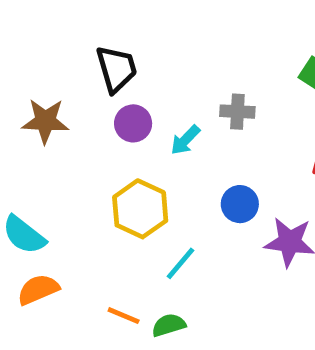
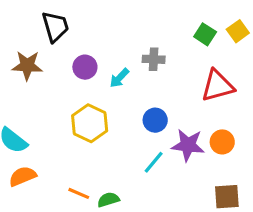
black trapezoid: (116, 69) -> (55, 27), moved
cyan line: (181, 263) -> (154, 162), moved

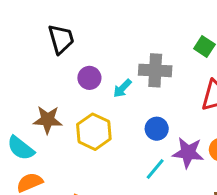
gray cross: (154, 59) -> (155, 70), size x1.5
brown star: (27, 66) -> (48, 120), moved

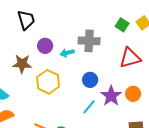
cyan arrow: (122, 88) -> (67, 53), turned 32
brown star: (48, 120) -> (22, 64), moved
purple star: (188, 153) -> (111, 96), turned 30

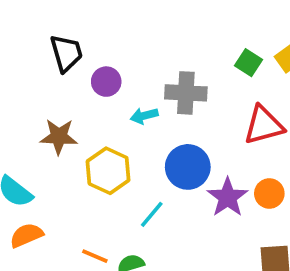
purple circle: (45, 46) -> (106, 82), moved
blue circle: (90, 80) -> (188, 167), size x1.5
cyan line: (89, 107) -> (152, 214), moved

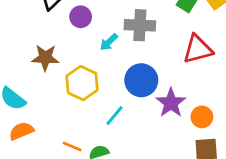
cyan arrow: (144, 116) -> (109, 42), turned -30
orange circle: (269, 193) -> (202, 117), moved

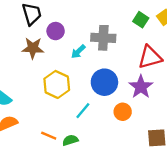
brown star: (45, 58) -> (33, 48), moved
purple star: (171, 103) -> (141, 87), moved
orange circle: (202, 117) -> (123, 112), moved

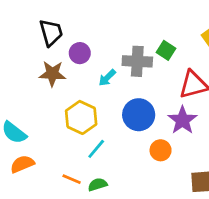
green square: (141, 20) -> (166, 50), moved
cyan line: (83, 111) -> (96, 149), moved

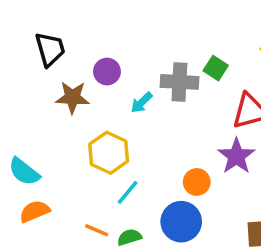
black trapezoid: (51, 33) -> (50, 49), moved
blue circle: (139, 115) -> (181, 222), moved
orange circle: (161, 150) -> (197, 182), moved

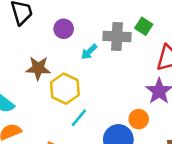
brown star: (72, 97) -> (38, 68), moved
orange circle: (197, 182) -> (139, 119), moved

